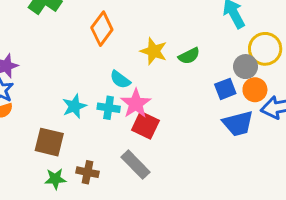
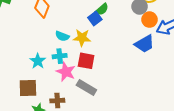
yellow star: (154, 51) -> (82, 38), moved
blue square: (225, 89) -> (95, 19), moved
pink star: (136, 104) -> (66, 72), moved

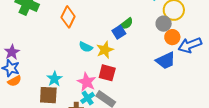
yellow star: (82, 38) -> (105, 50), turned -30
cyan cross: (60, 56) -> (88, 98), moved, turned -32
cyan star: (38, 61) -> (54, 79), moved

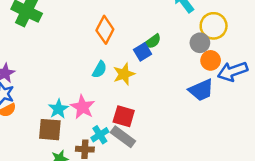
orange diamond: (68, 17) -> (105, 30), moved
cyan semicircle: (86, 47) -> (100, 70), turned -88
red square: (107, 73) -> (124, 116), moved
pink star: (87, 82) -> (83, 107), moved

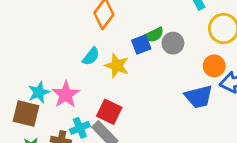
gray circle: (200, 43) -> (173, 43), moved
yellow star: (124, 74) -> (117, 66), turned 30

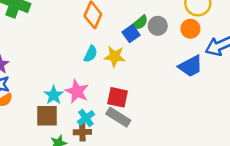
orange circle: (214, 66) -> (190, 29), moved
cyan cross: (80, 128) -> (86, 118), moved

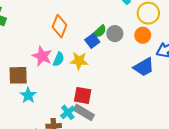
pink star: (77, 91) -> (42, 56), moved
brown square: (47, 116) -> (18, 75), moved
cyan cross: (86, 118) -> (68, 112), moved

